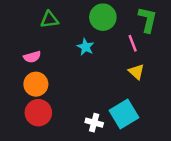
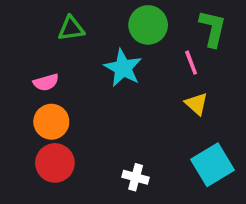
cyan star: (86, 47) -> (123, 68), size x1.5
cyan square: (124, 114) -> (213, 165), moved

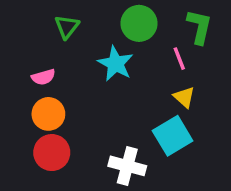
green triangle: (71, 29) -> (67, 27), turned -44
cyan square: (213, 165) -> (173, 136), moved
white cross: (136, 177) -> (127, 166), size x1.5

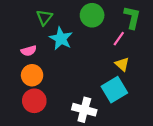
pink line: (179, 59) -> (119, 39), turned 56
cyan star: (116, 64) -> (61, 39), moved

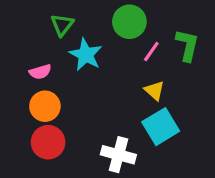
green L-shape: (132, 17) -> (187, 45), moved
pink line: (119, 39) -> (151, 51), moved
yellow triangle: (122, 64) -> (154, 91), moved

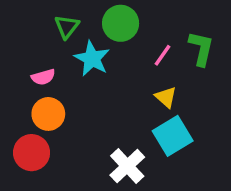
green circle: (129, 22) -> (121, 23), moved
red circle: (48, 142) -> (32, 153), moved
white cross: (118, 155) -> (127, 166), turned 32

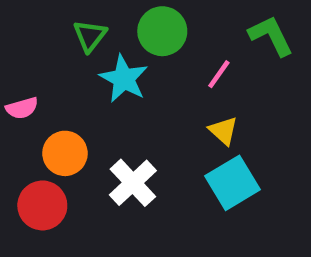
green L-shape: (201, 48) -> (271, 36), moved, turned -39
pink semicircle: (43, 77) -> (22, 108), moved
white cross: (127, 166) -> (133, 183), moved

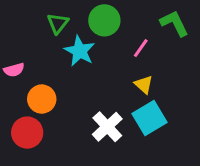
white cross: (133, 183) -> (107, 127), moved

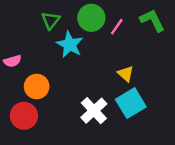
pink line: (141, 48) -> (117, 27), moved

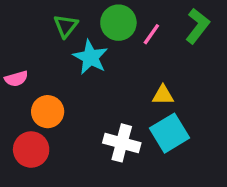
green L-shape: (152, 20) -> (198, 26), turned 64
yellow triangle: (126, 74) -> (163, 95), turned -42
white cross: (94, 111) -> (122, 143), turned -32

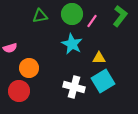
green triangle: (66, 26) -> (40, 16), turned 42
cyan star: (90, 57) -> (72, 44), moved

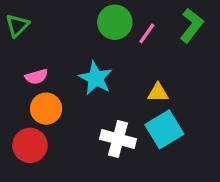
green triangle: (40, 16) -> (17, 25), moved, turned -35
cyan star: (72, 44) -> (96, 78), moved
pink semicircle: (10, 48) -> (36, 77), moved

